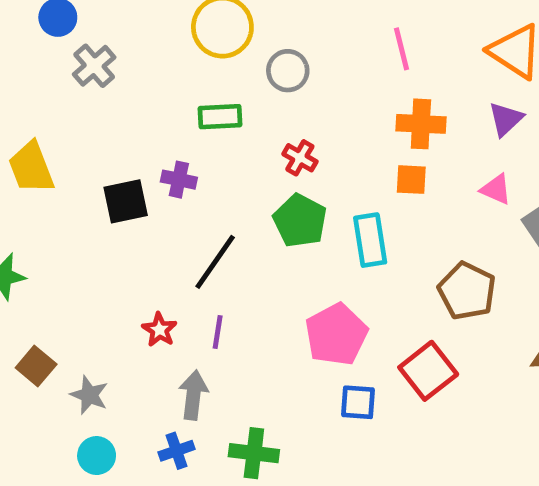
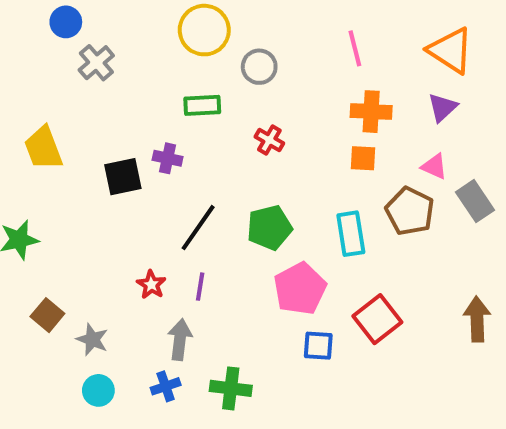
green pentagon: (300, 221) -> (269, 228), moved, turned 30
cyan rectangle: (370, 240) -> (351, 234), moved
brown pentagon: (467, 291) -> (410, 211), moved

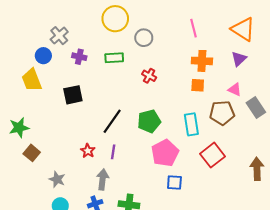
blue circle: (66, 22) -> (43, 56), moved
purple cross: (168, 158) -> (79, 57), moved
brown pentagon: (410, 211) -> (222, 113), turned -30
brown square: (47, 315) -> (32, 153), moved
red square: (377, 319) -> (213, 155), moved

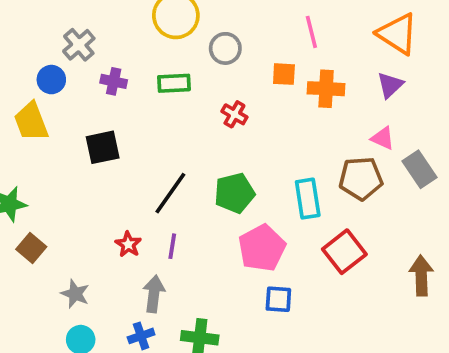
orange square: (198, 85) -> (284, 74), moved

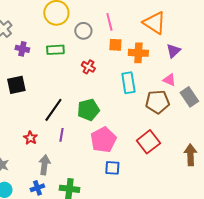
pink line: (311, 32) -> (109, 22), moved
orange triangle: (397, 34) -> (154, 23), moved
cyan rectangle: (308, 199) -> (128, 83), moved
purple line: (172, 246) -> (61, 135), moved

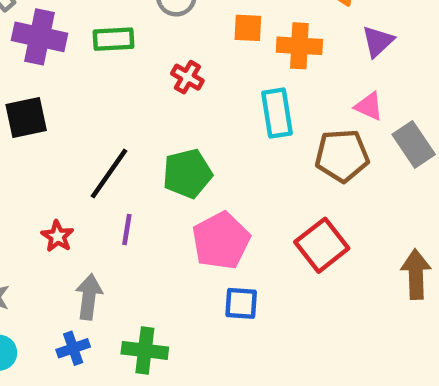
purple cross: (22, 49) -> (40, 37), size x1.6

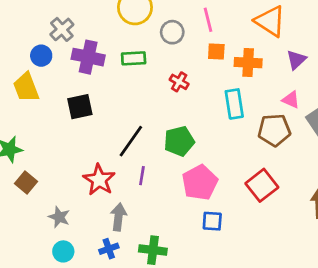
red star: (57, 236) -> (99, 180), size x1.6

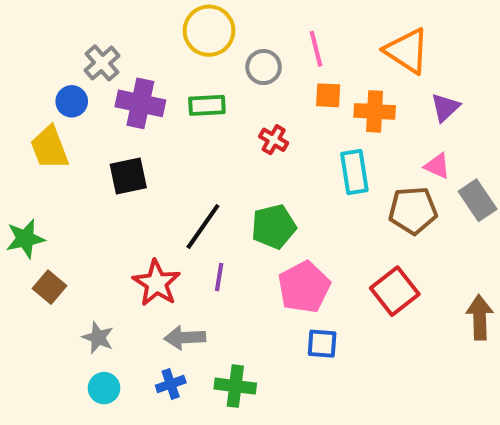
gray arrow: (118, 217) -> (185, 338), turned -100

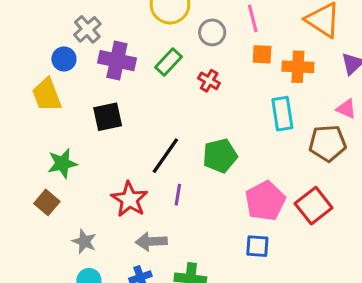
green rectangle: (207, 105) -> (168, 62), turned -44
red cross: (274, 140) -> (209, 81), moved
green star: (25, 239) -> (62, 163), moved
pink pentagon: (304, 287) -> (265, 201), moved

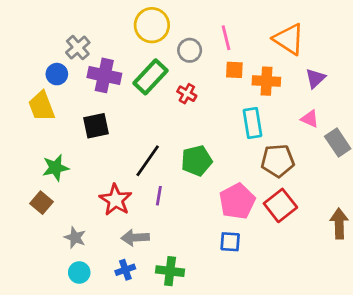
green rectangle: (168, 62) -> (150, 77), size x1.4
brown pentagon: (328, 143) -> (278, 161), moved

